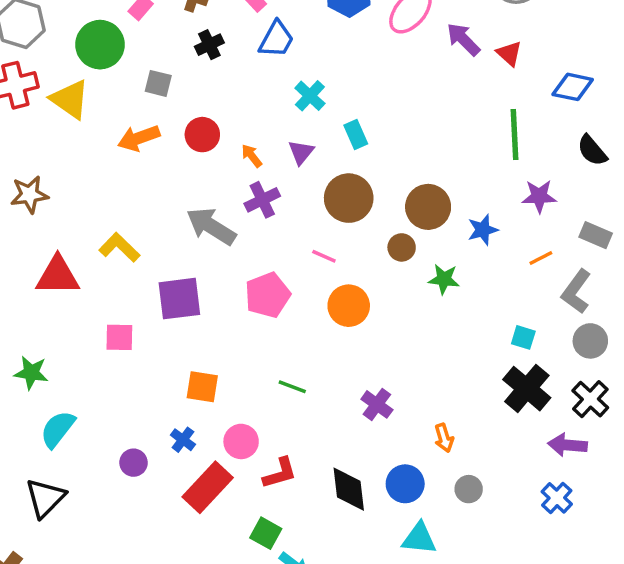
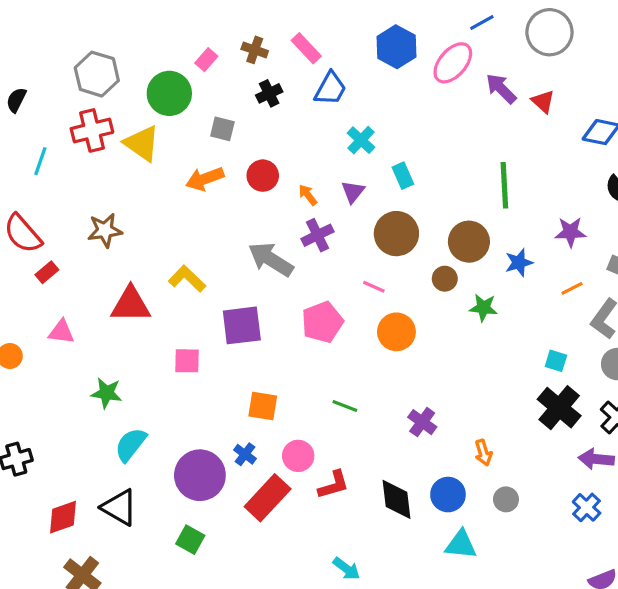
green line: (514, 135) -> (504, 185), moved
purple circle: (134, 463) -> (200, 475), size x2.0
black triangle: (45, 498) -> (119, 507), turned -45
green square: (266, 533) -> (190, 540), moved

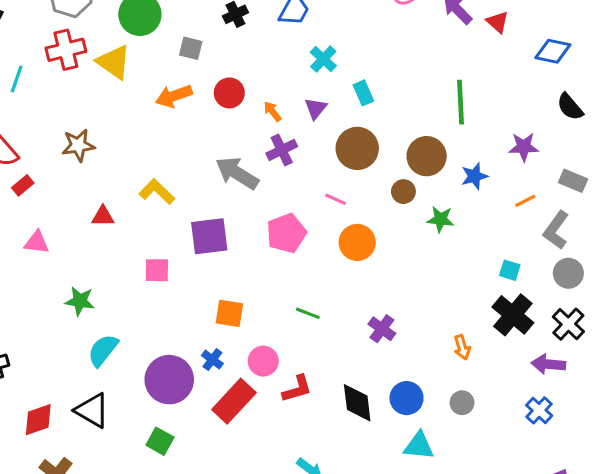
red triangle: (131, 304) -> (103, 216), size x0.6
orange arrow: (483, 453) -> (462, 347), moved

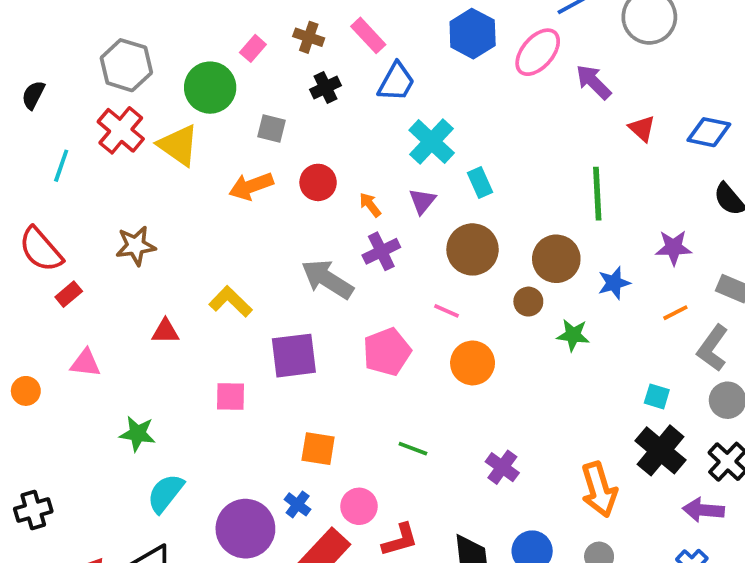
red triangle: (497, 22) -> (642, 128), moved
red cross: (66, 50) -> (121, 130), turned -36
cyan cross: (323, 59) -> (432, 142), size x1.4
orange arrow: (462, 347) -> (599, 490), size x1.8

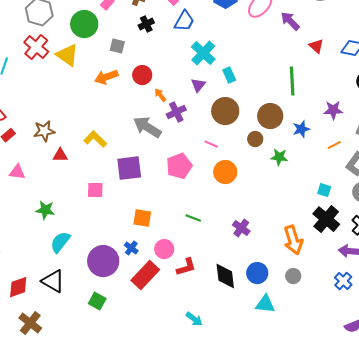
orange arrow: (370, 205) -> (160, 95), moved
brown star: (136, 246) -> (44, 131), moved

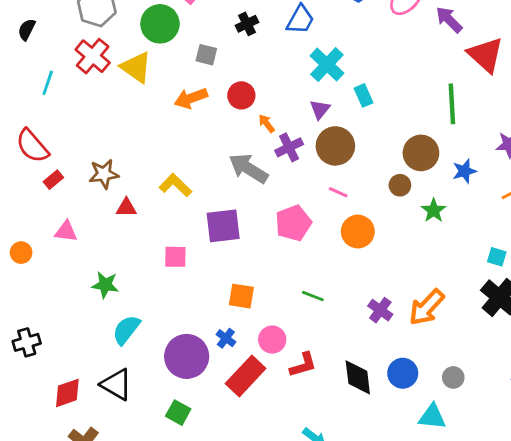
red triangle: (316, 46) -> (486, 55), size x1.8
brown circle: (225, 111) -> (335, 146), moved
green star: (279, 157) -> (434, 210), turned 30
orange arrow: (293, 240) -> (427, 307), moved, turned 60
cyan triangle: (265, 304) -> (432, 417), moved

